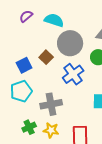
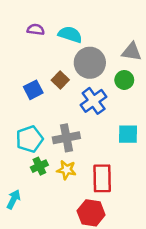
purple semicircle: (26, 16) -> (36, 30), turned 48
cyan pentagon: (21, 91) -> (30, 139), moved

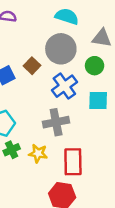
cyan semicircle: (70, 34) -> (67, 16), moved
cyan square: (128, 134) -> (98, 101), moved
gray cross: (66, 138) -> (56, 122), moved

